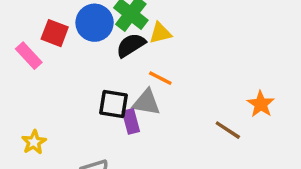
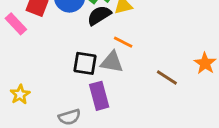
purple rectangle: (131, 121) -> (99, 96), moved, size x1.4
brown line: (228, 130) -> (167, 77), moved

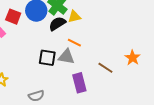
purple rectangle: (99, 96) -> (79, 83), moved

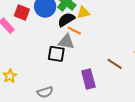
orange line: (74, 43) -> (74, 31), moved
gray triangle: (66, 57) -> (66, 42), moved

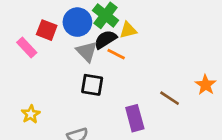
gray triangle: (66, 42) -> (87, 51), moved, turned 36

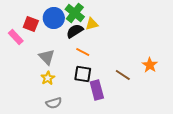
gray triangle: (87, 51) -> (47, 57), moved
orange line: (116, 54) -> (83, 52), moved
black square: (92, 85) -> (83, 74), moved
yellow star: (31, 114) -> (48, 78), moved

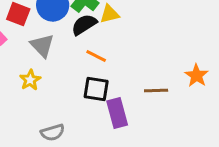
gray triangle: (47, 57) -> (42, 46), moved
brown line: (123, 75) -> (156, 90), turned -35
yellow star: (48, 78) -> (30, 80), moved

